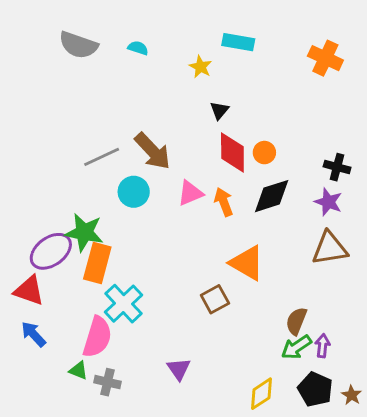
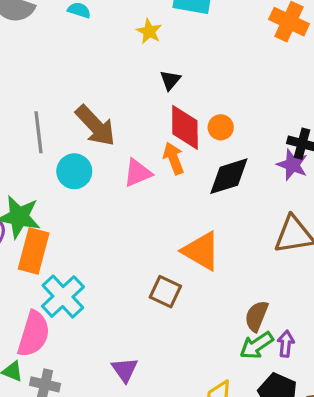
gray line: (102, 157) -> (38, 132), turned -72
orange arrow: (224, 202) -> (174, 158), moved
purple star: (328, 202) -> (292, 165), moved
brown square: (215, 299) -> (165, 292), turned -36

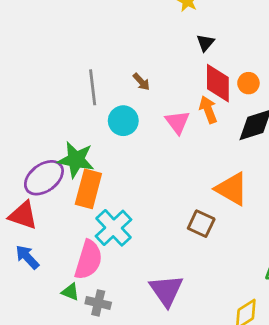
brown arrow: (95, 126) -> (141, 82), size x0.5
pink triangle: (138, 173) -> (178, 122), turned -44
purple triangle: (125, 370) -> (166, 290), size x1.5

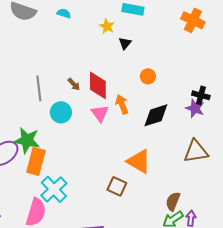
black triangle: (205, 43) -> (125, 43), moved
red diamond: (218, 83) -> (98, 85), moved
orange circle: (248, 83) -> (148, 76), moved

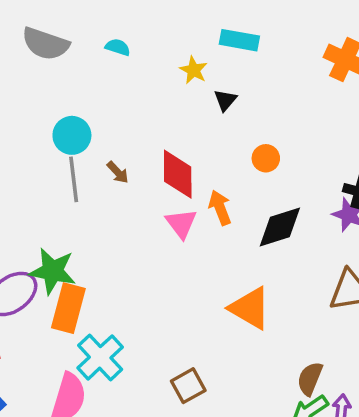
brown arrow: (74, 84) -> (118, 172), moved
cyan circle: (61, 112) -> (72, 135), moved
brown square: (117, 186) -> (188, 386), moved, turned 36

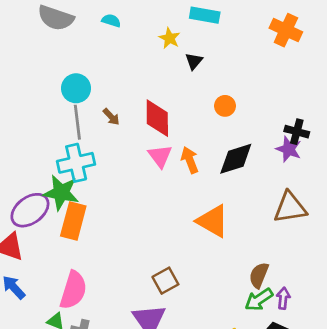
orange arrow: (220, 208) -> (190, 160), moved
cyan cross: (100, 357) -> (76, 163), moved, turned 30

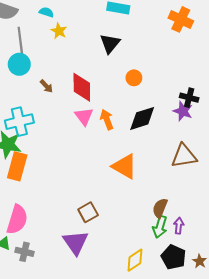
yellow star: (169, 38) -> (59, 31), moved
black triangle: (194, 61) -> (110, 43), size x1.5
gray line: (77, 122) -> (20, 40), moved
green arrow: (259, 300) -> (160, 227), turned -40

